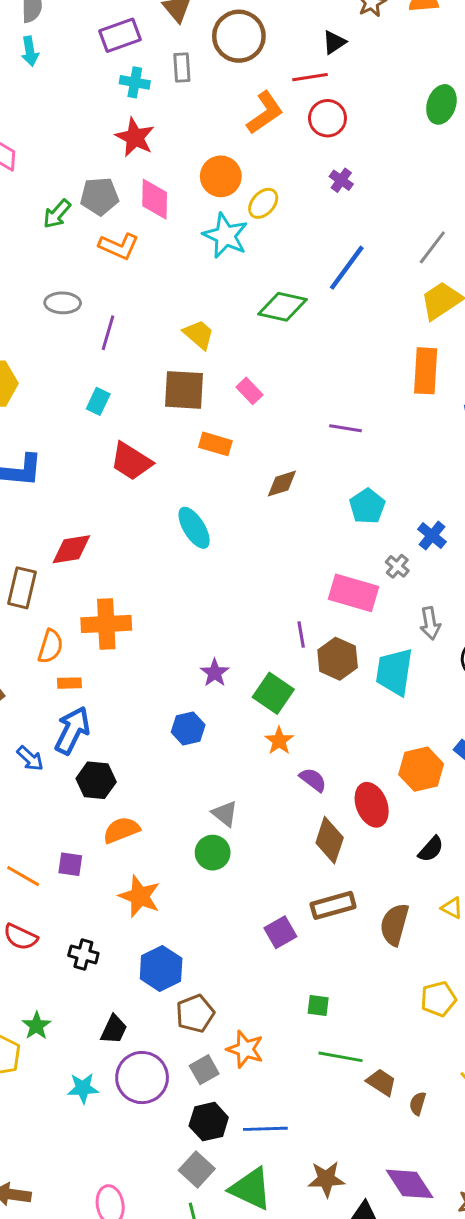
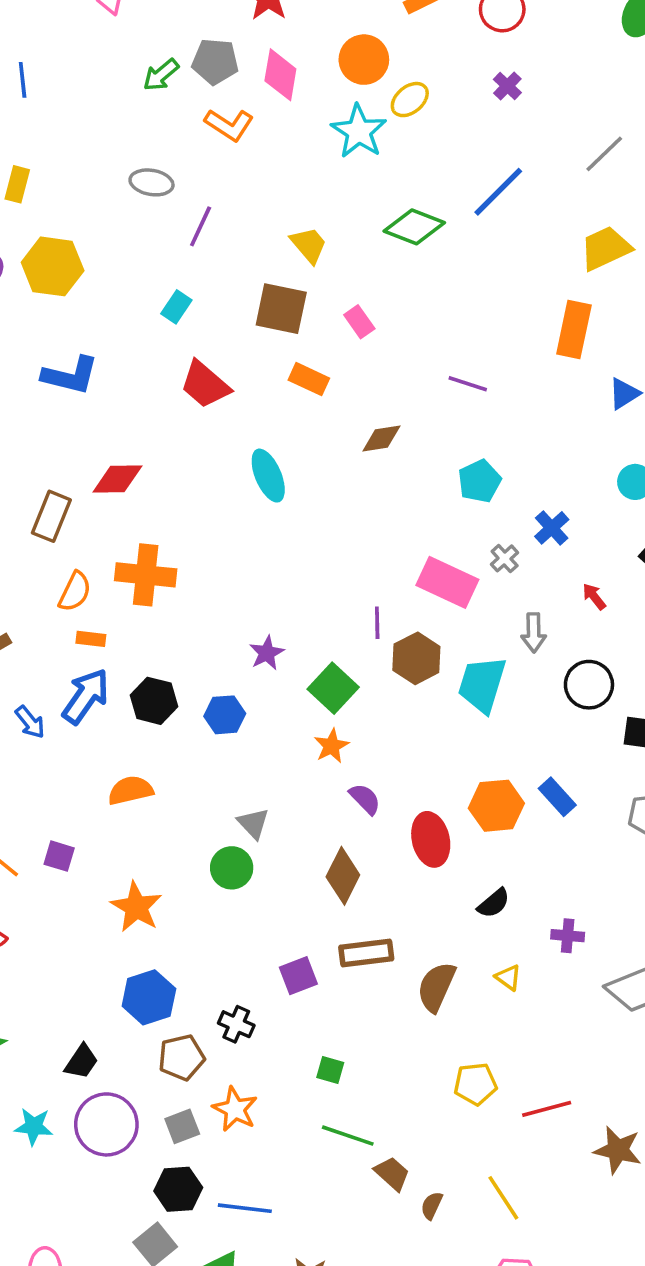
gray line: (432, 247) -> (604, 154), moved
black hexagon: (96, 780) -> (154, 701), moved
orange semicircle: (121, 830) -> (130, 790), moved
brown diamond: (330, 840) -> (343, 876), moved
black cross: (83, 954) -> (236, 1024), moved

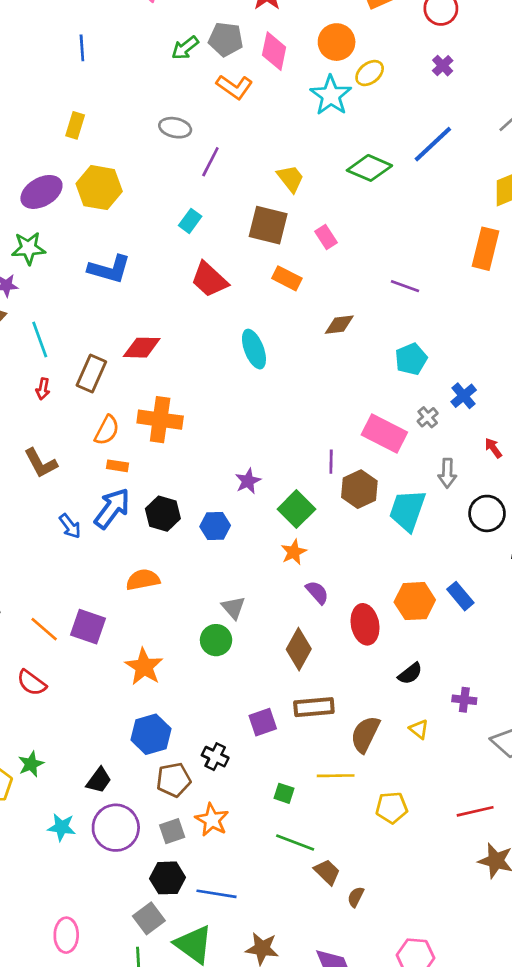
purple square: (59, 856) -> (88, 627), size x1.5
red line: (547, 1109) -> (475, 811), moved
yellow line: (503, 1198) -> (336, 776), moved, turned -60

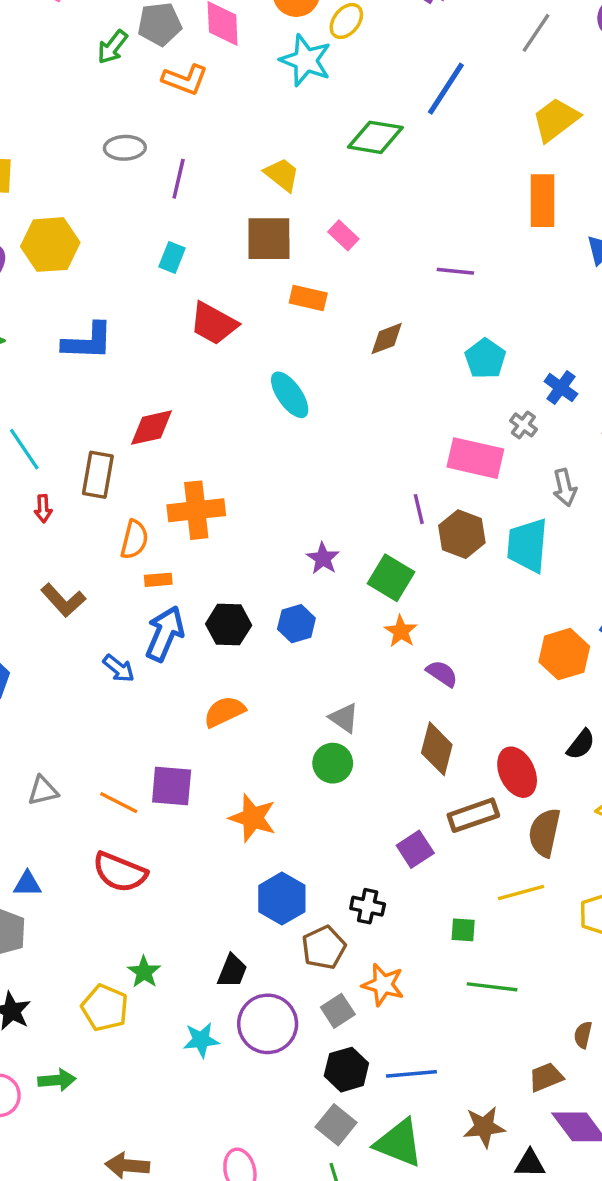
red ellipse: (365, 624) -> (517, 772), moved
red semicircle: (32, 683) -> (120, 872), size x1.4
brown trapezoid: (327, 872) -> (546, 1077), moved, turned -52

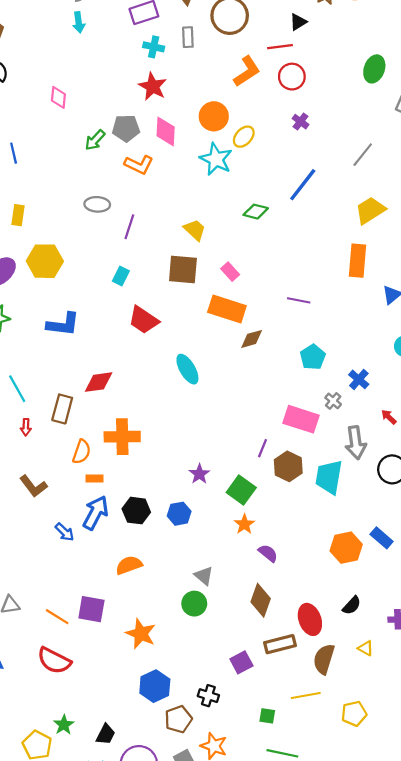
green diamond: (375, 137) -> (256, 212), size x0.7
orange rectangle: (308, 298) -> (227, 309), moved, size x1.6
gray arrow: (565, 488) -> (356, 443), size x1.4
purple line: (419, 509) -> (263, 448), turned 30
black trapezoid: (232, 971) -> (106, 734), moved

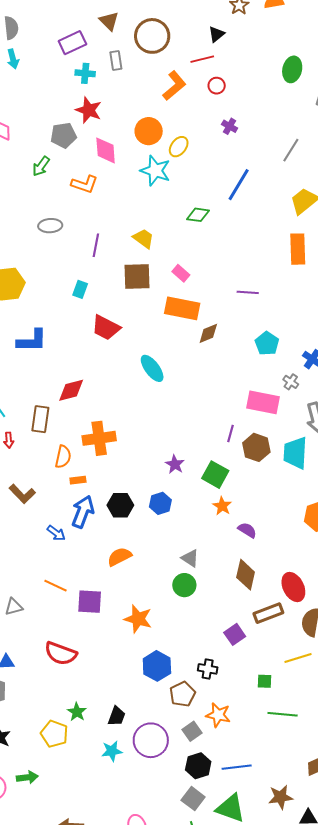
red circle: (292, 77) -> (217, 86), size x0.7
gray pentagon: (126, 128) -> (63, 135), moved
purple line: (129, 227) -> (96, 245), moved
orange line: (57, 617) -> (55, 586), moved

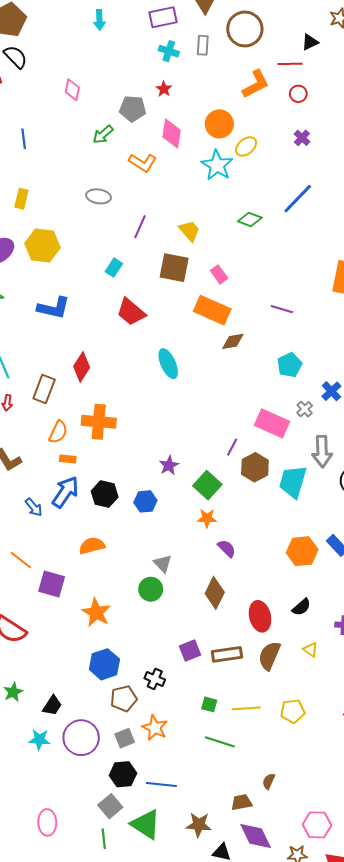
red star: (89, 110) -> (164, 89), size x0.6
red diamond: (71, 390) -> (82, 367), turned -56
orange star: (222, 506) -> (207, 518), turned 30
brown rectangle: (268, 613) -> (227, 654), moved
yellow line: (298, 658) -> (246, 708), moved

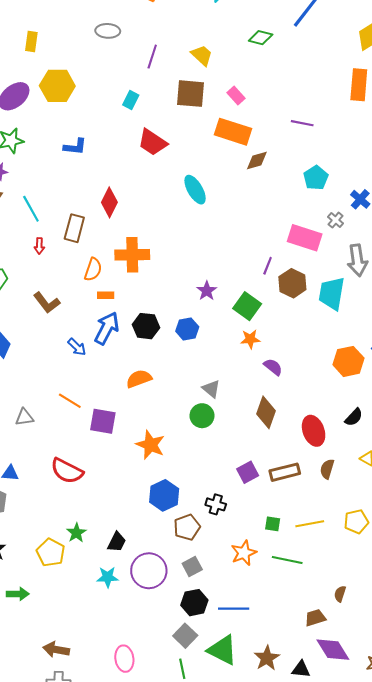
blue L-shape: (54, 308) -> (75, 147), size x0.7
brown semicircle: (269, 656) -> (327, 469), size x0.7
orange star: (155, 728) -> (244, 553), moved, turned 30
brown star: (199, 825) -> (267, 658), moved, turned -30

